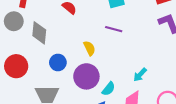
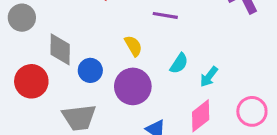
gray diamond: (39, 33) -> (60, 49), moved
cyan semicircle: (109, 89) -> (179, 63), moved

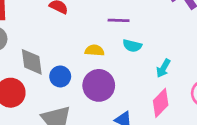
yellow semicircle: (133, 46) -> (94, 50), turned -48
cyan semicircle: (179, 63) -> (132, 46), moved, turned 78

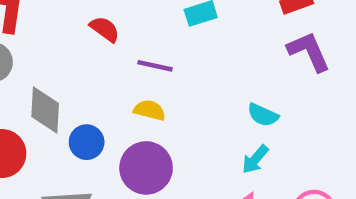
purple line: (119, 20) -> (155, 66), moved
cyan semicircle: (132, 46) -> (263, 115), moved

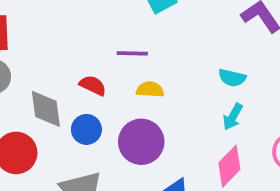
red semicircle: (105, 29) -> (93, 85), moved
yellow semicircle: (150, 110) -> (150, 89), moved

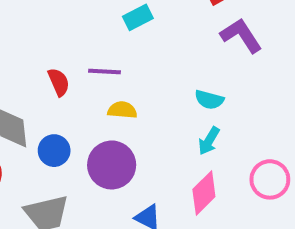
red semicircle: (93, 85) -> (59, 82), moved, turned 40

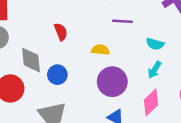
purple line: (104, 71) -> (122, 21), moved
purple circle: (112, 165) -> (112, 82), moved

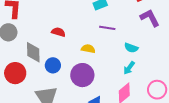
red semicircle: (61, 32) -> (58, 32), turned -56
purple circle: (112, 82) -> (82, 75), moved

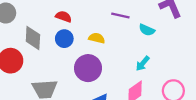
cyan semicircle: (131, 48) -> (147, 30), moved
blue circle: (53, 65) -> (64, 39), moved

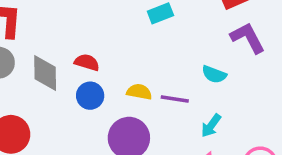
purple line: (120, 15) -> (175, 99), moved
gray diamond: (33, 38) -> (45, 73), moved

